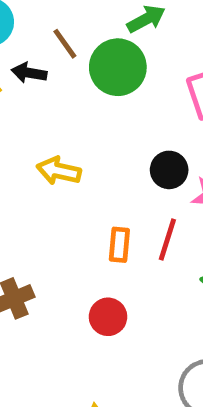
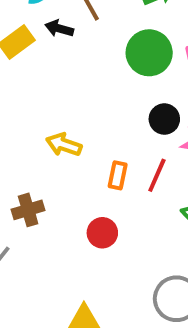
green circle: (118, 67) -> (149, 53), moved
yellow arrow: (59, 171) -> (64, 145), moved

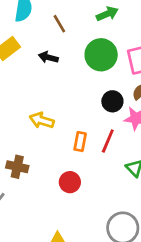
black arrow: (59, 28) -> (48, 57), moved
brown cross: (28, 210) -> (17, 167), turned 30

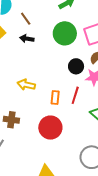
brown line: (59, 24) -> (26, 19), moved
red circle: (70, 182) -> (50, 128), size x1.5

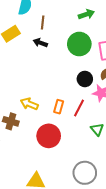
brown line: (26, 19) -> (43, 23), turned 32
yellow arrow: (26, 85) -> (29, 104), moved

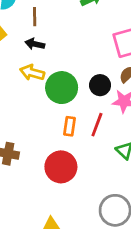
green circle: (79, 44) -> (62, 88), moved
yellow arrow: (29, 104) -> (32, 73), moved

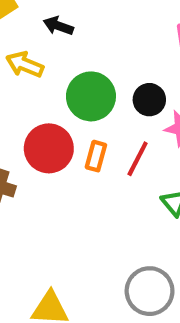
yellow arrow: (32, 73) -> (25, 64), moved
red circle: (61, 167) -> (49, 148), moved

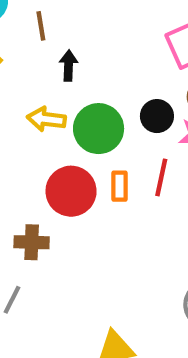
black arrow: (58, 26) -> (68, 66), moved, turned 88
yellow arrow: (25, 64) -> (46, 119), moved

